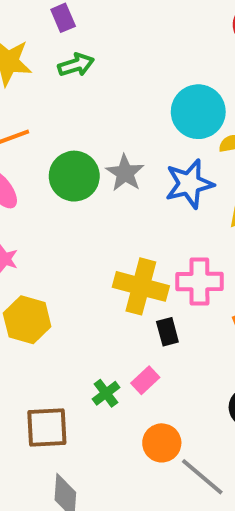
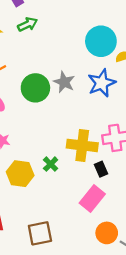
pink rectangle: (145, 380) -> (92, 199), size x1.6
green cross: (106, 393) -> (51, 164), moved

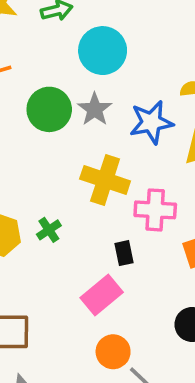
cyan circle: (101, 41) -> (103, 51), moved
yellow cross: (82, 145) -> (105, 180), moved

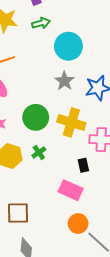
green circle: (49, 109) -> (36, 117), moved
pink rectangle: (102, 295) -> (71, 190), turned 65

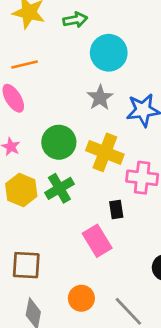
green cross: (39, 152) -> (59, 188), size x1.5
pink rectangle: (71, 190) -> (97, 241), turned 30
orange circle: (78, 224) -> (81, 298), moved

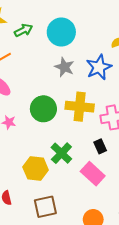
green arrow: (75, 20) -> (23, 30), moved
green cross: (59, 188) -> (61, 153), moved
yellow hexagon: (21, 190) -> (36, 168), moved

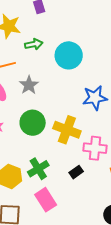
gray star: (64, 67) -> (29, 85), moved
black rectangle: (100, 146) -> (76, 172), turned 64
pink rectangle: (93, 174) -> (46, 200), moved

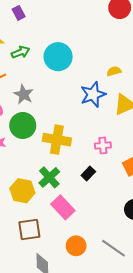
green circle: (33, 123) -> (23, 126), moved
yellow cross: (67, 130) -> (57, 140), moved
pink cross: (95, 148) -> (103, 145), size x0.7

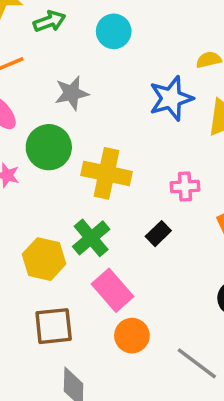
cyan circle: (58, 57) -> (114, 31), size x0.7
gray star: (24, 94) -> (72, 93), moved, turned 30
orange circle: (76, 246) -> (132, 336), moved

